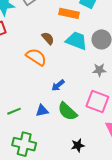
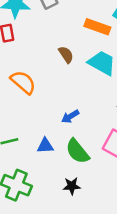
orange semicircle: (36, 57) -> (23, 82), moved
black star: (78, 145) -> (72, 186), moved

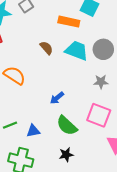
blue triangle: (45, 146) -> (33, 131), moved

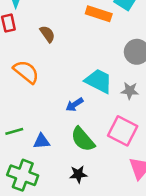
brown semicircle: (46, 48) -> (47, 34), moved
cyan trapezoid: (77, 51) -> (99, 81), moved

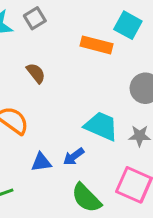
blue triangle: (42, 141) -> (41, 162), moved

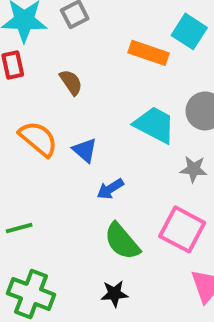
cyan trapezoid: (101, 126) -> (155, 125), moved
blue triangle: (41, 162) -> (85, 150), moved, turned 45

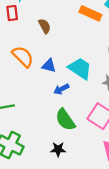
cyan trapezoid: (155, 125) -> (80, 68), moved
blue triangle: (85, 150) -> (49, 66), turned -32

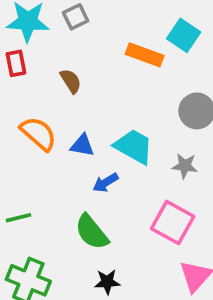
green semicircle: (65, 120) -> (92, 232), moved

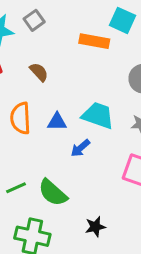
orange semicircle: (38, 134) -> (21, 118), turned -124
green semicircle: (92, 232) -> (53, 193), moved

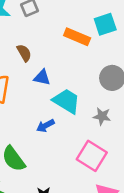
cyan square: (123, 20) -> (105, 24), turned 35
blue triangle: (57, 122) -> (42, 77), moved

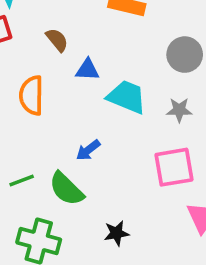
blue arrow: (46, 126) -> (88, 150), moved
pink square: (92, 156) -> (174, 167), turned -32

